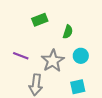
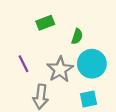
purple line: (21, 56) -> (24, 64), turned 42
cyan circle: (81, 56) -> (92, 64), size x1.6

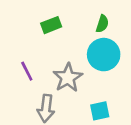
green semicircle: (77, 36) -> (102, 24), moved
cyan circle: (92, 64) -> (104, 55), moved

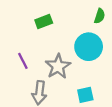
green semicircle: (102, 24) -> (100, 16), moved

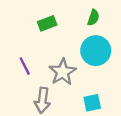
green semicircle: (100, 16) -> (93, 17), moved

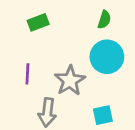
green rectangle: (47, 23) -> (38, 22), moved
purple line: (25, 66) -> (27, 74), turned 30

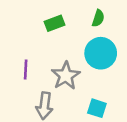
green rectangle: (38, 22) -> (54, 23), moved
cyan square: (103, 115) -> (97, 108), turned 30

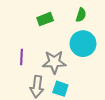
gray star: (66, 76) -> (54, 62), turned 30
cyan square: (97, 108) -> (60, 89), moved

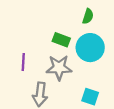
green rectangle: (45, 19) -> (61, 40), moved, turned 42
cyan square: (60, 89) -> (90, 97), moved

